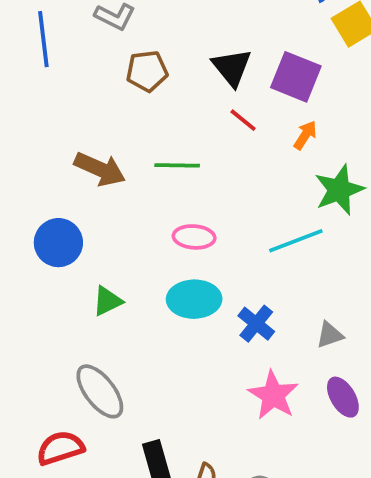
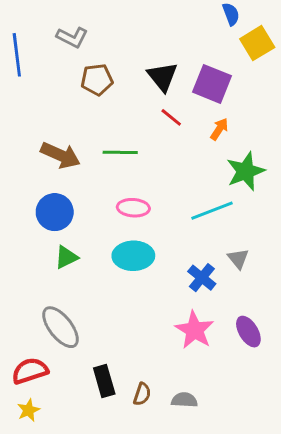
blue circle: (58, 243) -> (55, 212), moved
blue cross: (256, 324) -> (202, 278), moved
gray triangle: (330, 335) -> (238, 259), moved, turned -50

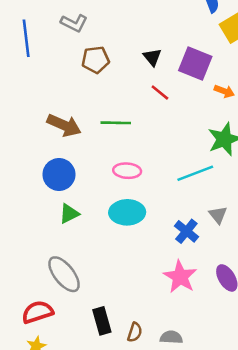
black triangle: (162, 77) -> (152, 57), size x0.7
orange arrow: (219, 129) -> (224, 91), moved, turned 78

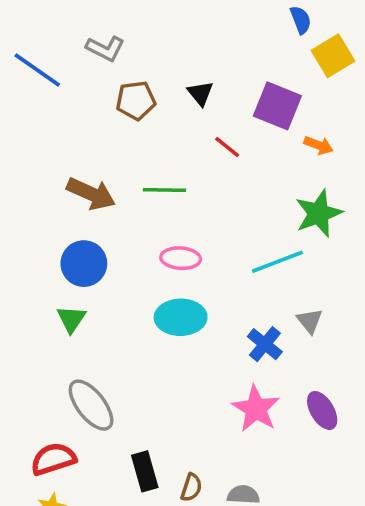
blue line: (26, 38) -> (37, 70), turned -48
black triangle: (152, 57) -> (200, 93), moved
green triangle: (69, 214) -> (71, 319), moved, turned -30

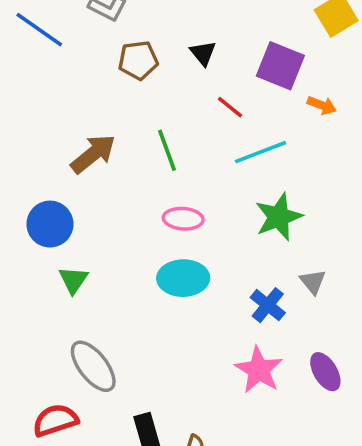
green line: (164, 190) -> (167, 150), turned 69
brown arrow: (91, 194) -> (93, 154), turned -63
green star: (319, 213) -> (279, 217), moved
cyan line: (277, 262) -> (261, 152), moved
blue circle: (84, 264) -> (50, 224), moved

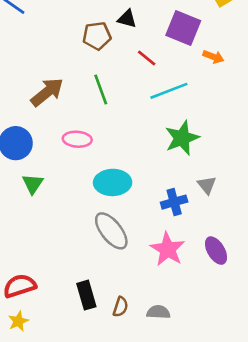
black triangle: (203, 53) -> (127, 19), turned -36
brown pentagon: (138, 60) -> (97, 36), moved
pink ellipse: (183, 219) -> (77, 139), moved
blue cross: (268, 305) -> (174, 202), turned 35
gray ellipse: (93, 366) -> (111, 231), moved

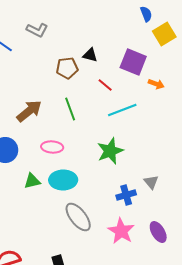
green star: (182, 138) -> (110, 151), moved
cyan ellipse: (113, 182) -> (63, 180), moved
green triangle: (33, 184) -> (32, 181), moved, turned 42

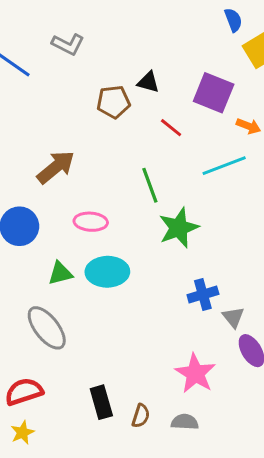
green line: (70, 109) -> (150, 185), moved
cyan line: (122, 110) -> (224, 166), moved
gray triangle: (151, 182) -> (233, 317), moved
gray ellipse: (78, 217) -> (47, 328), moved
pink star: (121, 231) -> (195, 373), moved

